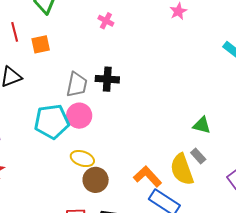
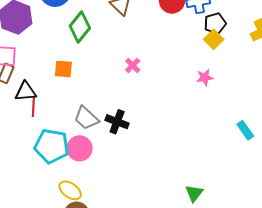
red line: (15, 32) -> (33, 107), moved
gray trapezoid: (77, 85) -> (86, 118), turned 104
green triangle: (202, 125) -> (194, 193), turned 36

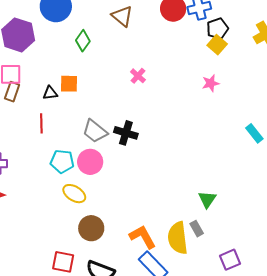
green diamond: (80, 27) -> (83, 41), size x0.7
black triangle: (26, 92) -> (50, 93), moved, size x0.7
cyan pentagon: (52, 146) -> (62, 161), size x0.7
yellow ellipse: (70, 190) -> (74, 194), moved

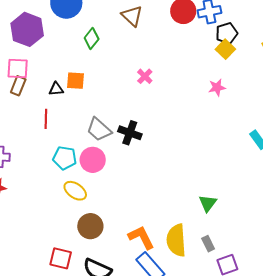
gray rectangle: (197, 229) -> (208, 244), moved

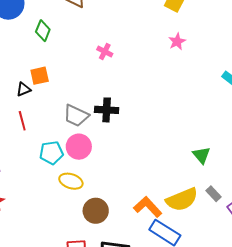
yellow semicircle: (176, 240) -> (182, 200), turned -92

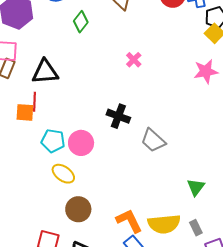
pink star: (177, 41) -> (206, 71), size x1.4
orange square: (40, 76) -> (25, 112), moved
black triangle: (23, 89) -> (45, 72), size x1.8
gray trapezoid: (76, 116) -> (153, 140), moved

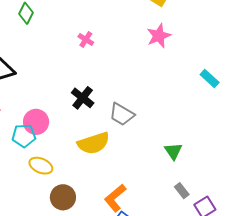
black cross: (118, 116) -> (83, 98), turned 30
pink circle: (81, 143) -> (36, 122), moved
orange L-shape: (129, 221) -> (115, 198), turned -92
yellow semicircle: (164, 224) -> (94, 143), moved

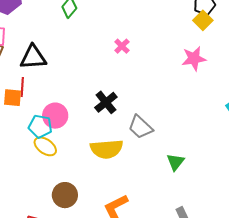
green triangle: (173, 151) -> (175, 162), moved
yellow ellipse: (41, 166) -> (45, 146), moved

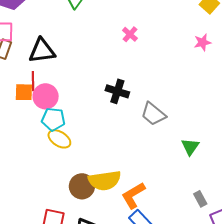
pink star: (194, 59) -> (203, 42), size x0.7
black cross: (106, 102) -> (117, 91), turned -30
pink circle: (55, 116) -> (46, 96), moved
yellow semicircle: (107, 149) -> (105, 181), moved

